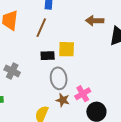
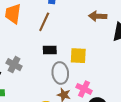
yellow square: (67, 49) -> (78, 56), moved
pink cross: (83, 94) -> (84, 89), turned -35

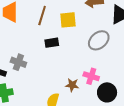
yellow square: (78, 56) -> (68, 20), moved
gray ellipse: (60, 73) -> (99, 40), moved, turned 65

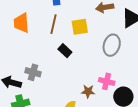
gray ellipse: (99, 40) -> (112, 45), turned -30
black rectangle: (52, 43) -> (65, 51), turned 56

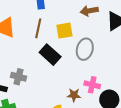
gray ellipse: (112, 45) -> (85, 49), moved
black rectangle: (65, 51) -> (50, 55), size x1.5

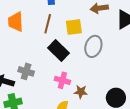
pink cross: (92, 85) -> (62, 80), moved

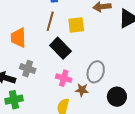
orange trapezoid: (16, 22) -> (18, 38), moved
gray ellipse: (93, 46) -> (96, 72), moved

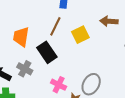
yellow square: (76, 25) -> (80, 35), turned -30
black rectangle: (60, 48) -> (47, 52), moved

